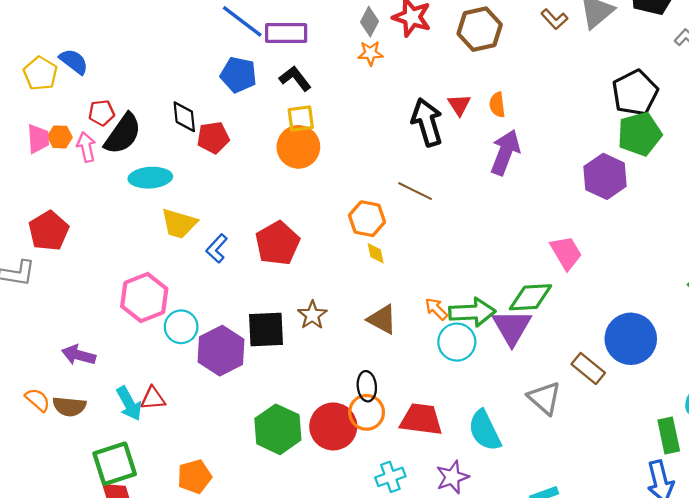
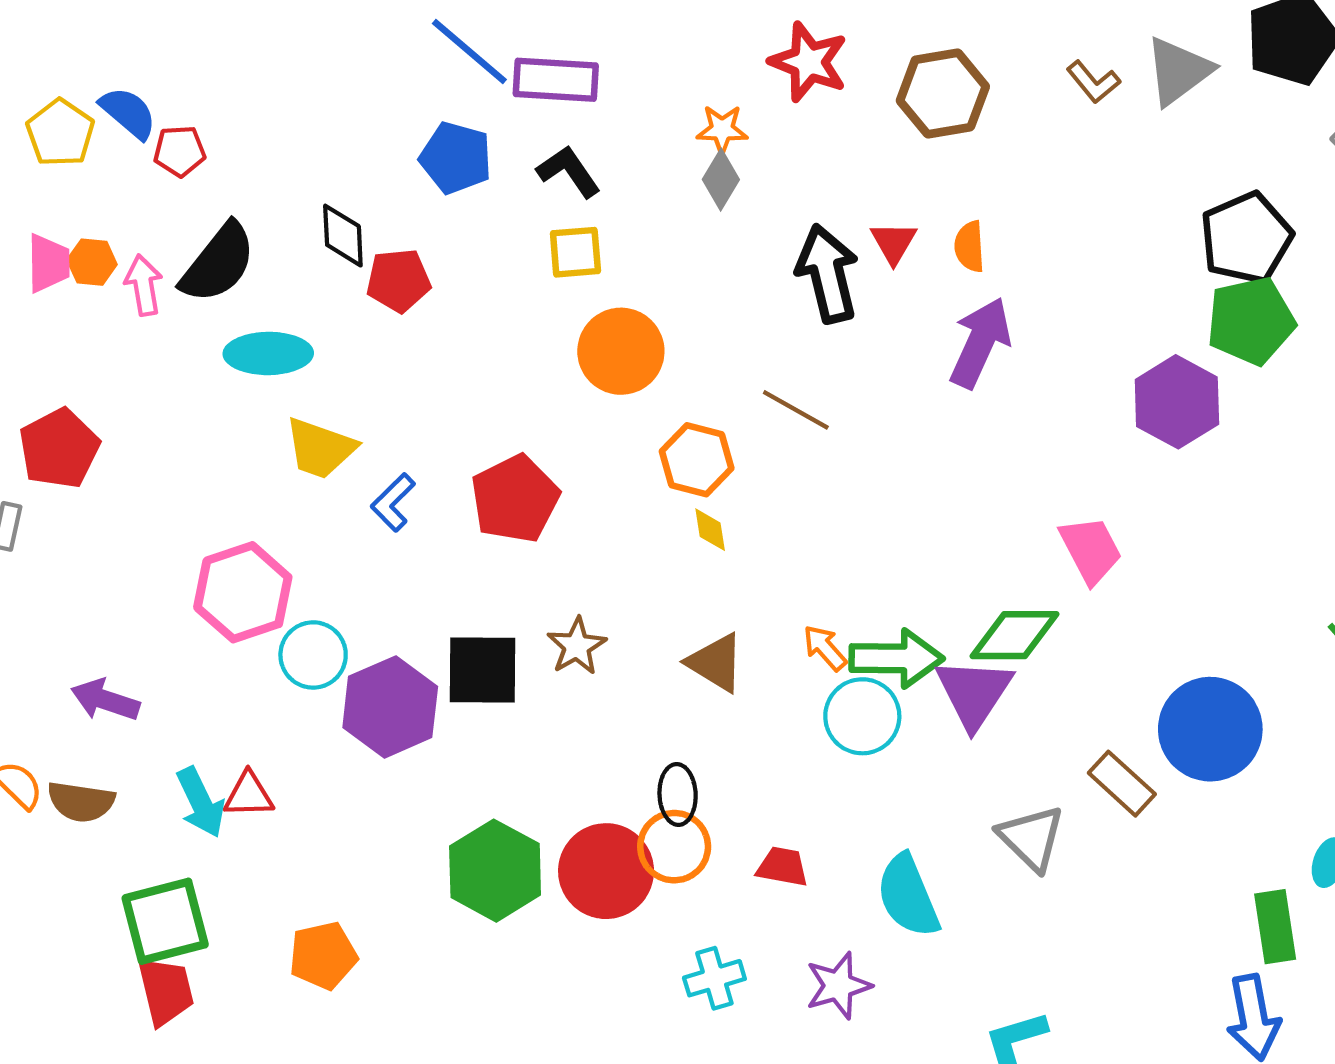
gray diamond: (370, 22) -> (721, 180), moved
red pentagon: (101, 113) -> (180, 151), moved
orange circle: (298, 147) -> (621, 351), moved
red trapezoid: (421, 419) -> (782, 867), size x0.6

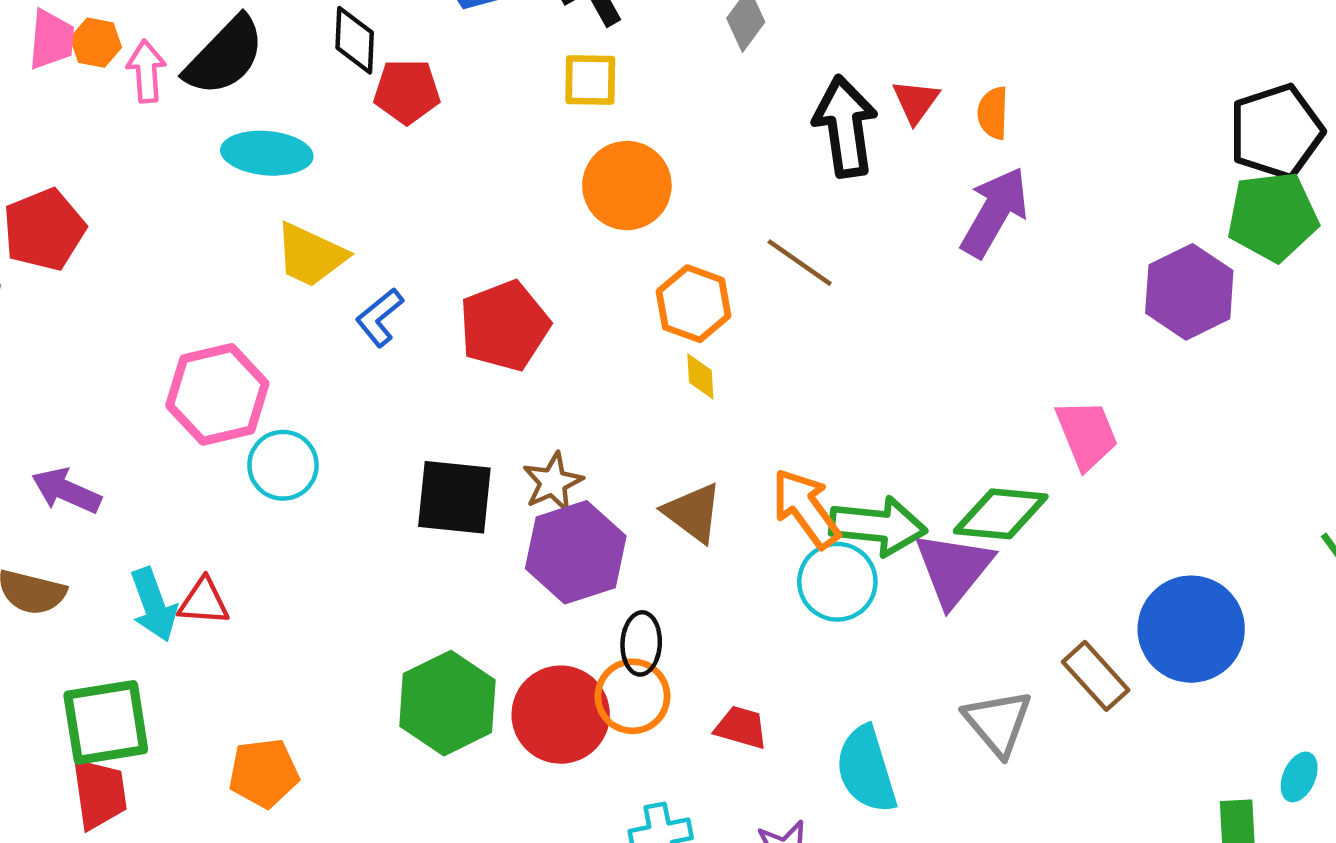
orange arrow: (825, 648) -> (806, 508), size x1.6
purple hexagon: (390, 707) -> (576, 552), moved

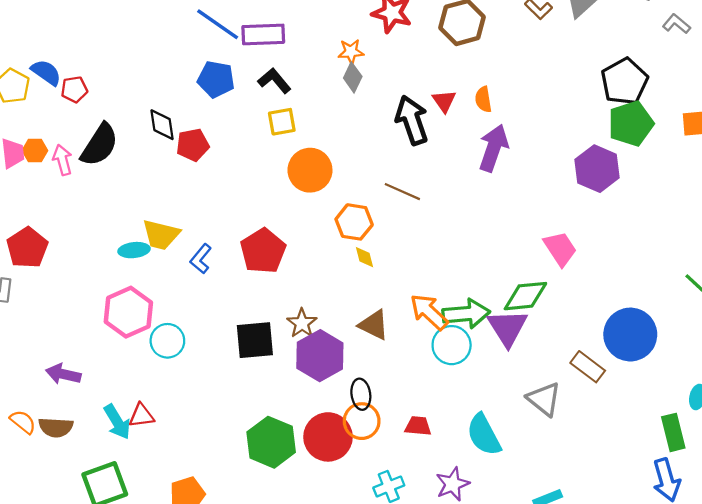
cyan ellipse: (267, 153) -> (134, 250), moved, size x0.7

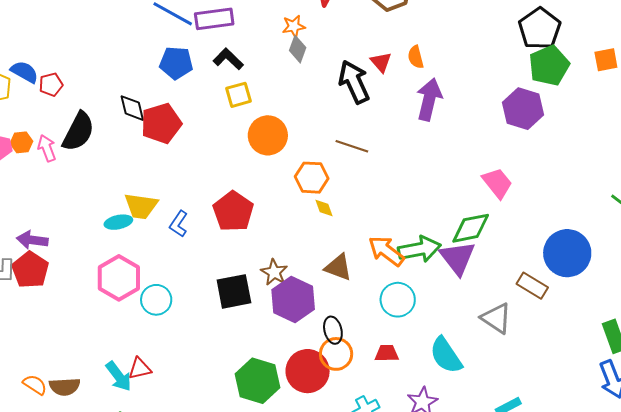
red pentagon: (193, 145) -> (161, 123), size x1.4
red pentagon: (27, 248) -> (30, 270), moved
cyan circle: (452, 345) -> (398, 300), moved
purple arrow: (63, 374) -> (32, 240), moved

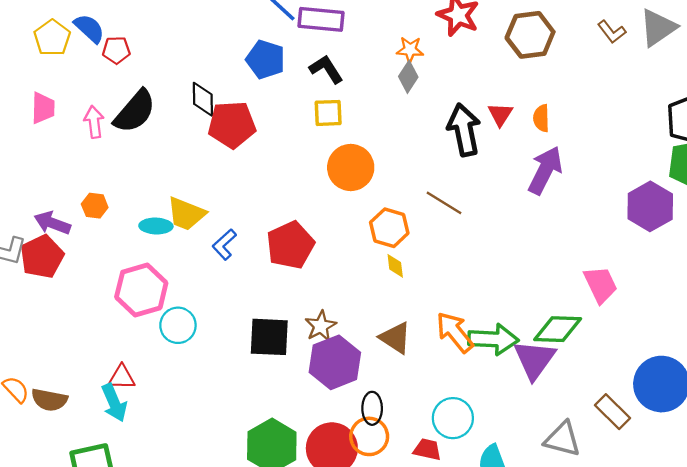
orange hexagon: (21, 142) -> (95, 206), moved
cyan circle: (398, 300) -> (453, 418), moved
gray triangle: (496, 318) -> (562, 439), turned -32
red triangle: (140, 369) -> (122, 377), moved

